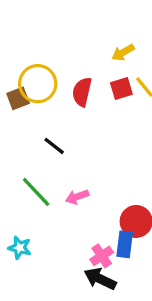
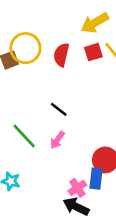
yellow arrow: (123, 52) -> (95, 23), size x1.5
black line: (54, 146) -> (59, 109), moved
pink arrow: (77, 197) -> (57, 140), turned -36

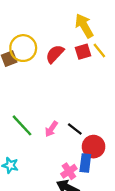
yellow arrow: (95, 23) -> (84, 26), turned 90
red semicircle: (61, 55) -> (55, 54), turned 30
black line: (59, 109) -> (75, 129), moved

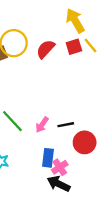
black line: (75, 129) -> (66, 125), turned -49
blue rectangle: (85, 163) -> (48, 158), moved

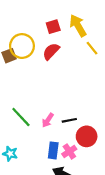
red square: (74, 47) -> (53, 27), moved
pink cross: (60, 167) -> (69, 151), moved

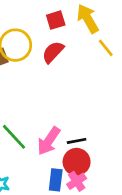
pink arrow: (48, 120) -> (49, 141), size x1.5
red circle: (87, 136) -> (77, 162), moved

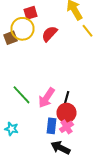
red square: (56, 20) -> (30, 13), moved
black line: (77, 141) -> (66, 98), turned -64

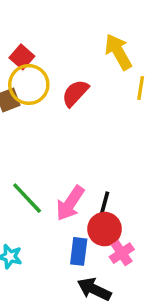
red square: (30, 13) -> (22, 57), moved, turned -32
yellow line: (88, 31) -> (141, 88), turned 48
pink cross: (66, 127) -> (122, 253), moved

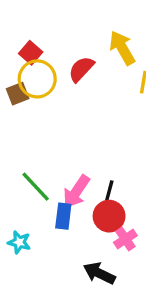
red semicircle: (75, 93) -> (81, 69), moved
blue rectangle: (79, 251) -> (63, 216), moved

